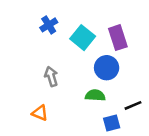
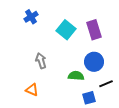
blue cross: (49, 25) -> (31, 17), moved
blue circle: (107, 68) -> (94, 62), moved

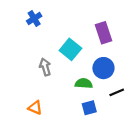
cyan square: (66, 30) -> (70, 49), moved
orange triangle: (32, 90) -> (35, 108), moved
blue square: (89, 98) -> (89, 108), moved

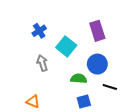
blue cross: (34, 19) -> (39, 31), moved
black line: (117, 92) -> (110, 87), turned 40

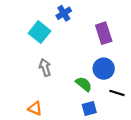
blue cross: (39, 31) -> (64, 13), moved
cyan square: (66, 46) -> (39, 32), moved
green semicircle: (79, 79) -> (84, 84), turned 35

